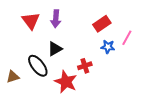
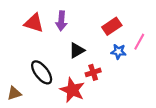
red triangle: (31, 21) -> (34, 23), turned -36
black triangle: (55, 49) -> (77, 50), moved
brown triangle: (13, 77) -> (14, 93), moved

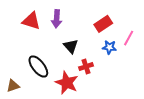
black triangle: (77, 50) -> (71, 46), turned -42

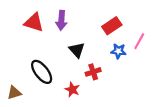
red star: (67, 83) -> (72, 89), size x0.6

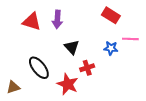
red rectangle: (112, 26) -> (111, 15), moved, turned 66
pink line: (139, 41) -> (130, 39), turned 63
red star: (72, 89) -> (68, 84), size x1.5

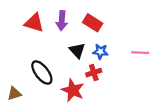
red rectangle: (111, 15) -> (93, 23), moved
pink line: (130, 39) -> (140, 53), moved
blue star: (111, 48) -> (100, 52), moved

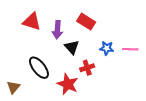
purple arrow: (62, 21) -> (57, 30), moved
blue star: (100, 52) -> (107, 48), moved
brown triangle: (14, 93) -> (13, 87), turned -32

